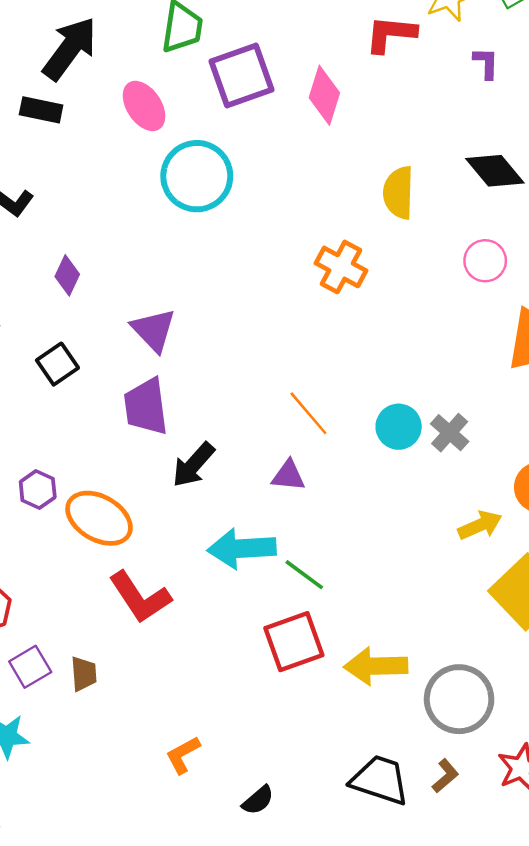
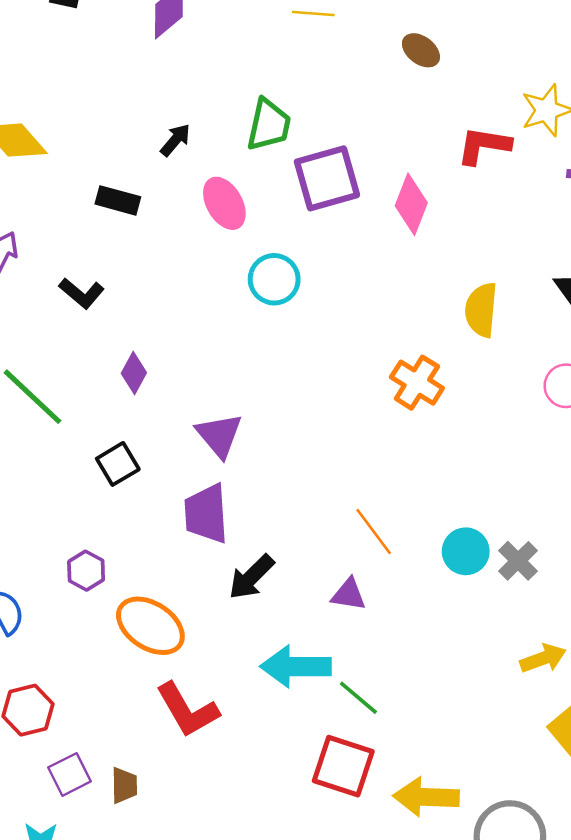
black arrow: (70, 49) -> (175, 140), moved, size x0.5
cyan circle: (197, 176) -> (274, 279), size x0.7
purple hexagon: (38, 489) -> (86, 571), moved
red square: (294, 642) -> (343, 766), turned 34

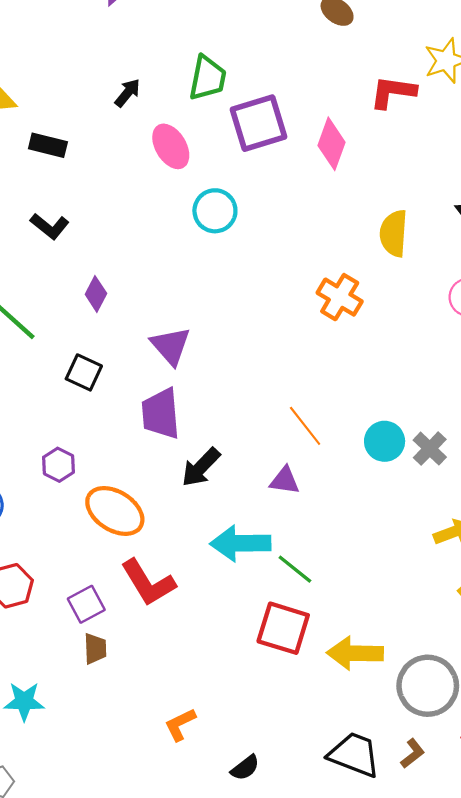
black rectangle: (118, 200) -> (48, 145), moved
black square: (118, 464) -> (84, 372), turned -33
purple square: (69, 774) -> (86, 604), moved

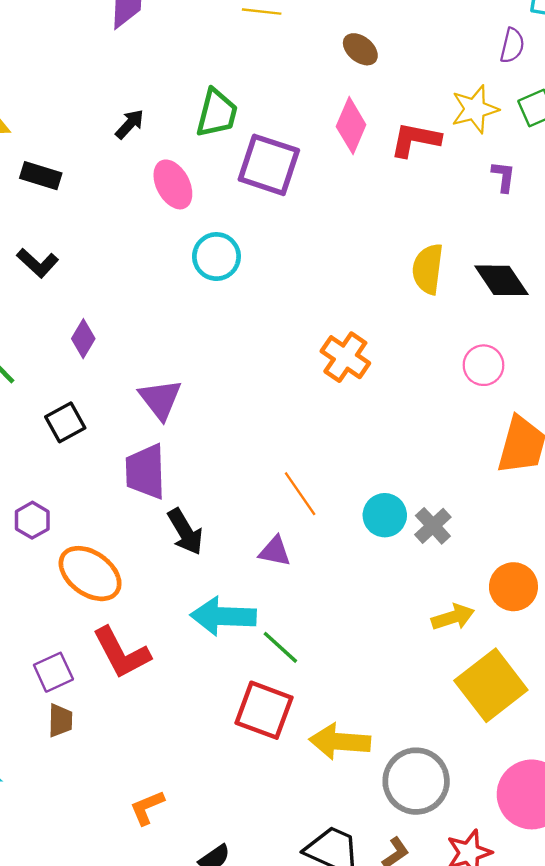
purple square: (259, 123) -> (269, 165), turned 32
pink diamond: (332, 144) -> (351, 126), moved
yellow semicircle: (394, 233) -> (428, 269), moved
black square: (84, 372) -> (65, 422), turned 33
black arrow: (201, 467) -> (185, 532), turned -78

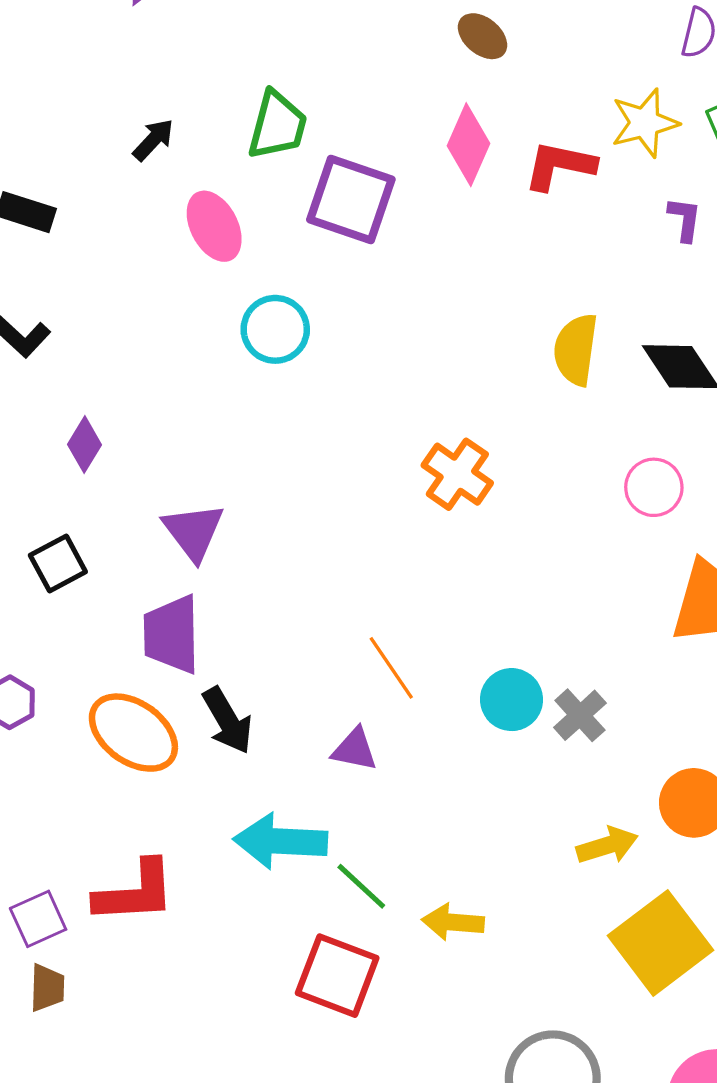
orange ellipse: (90, 574) -> (133, 733), moved
red L-shape: (121, 653) -> (135, 892), turned -66
yellow arrow: (340, 742) -> (453, 922), moved, size x0.7

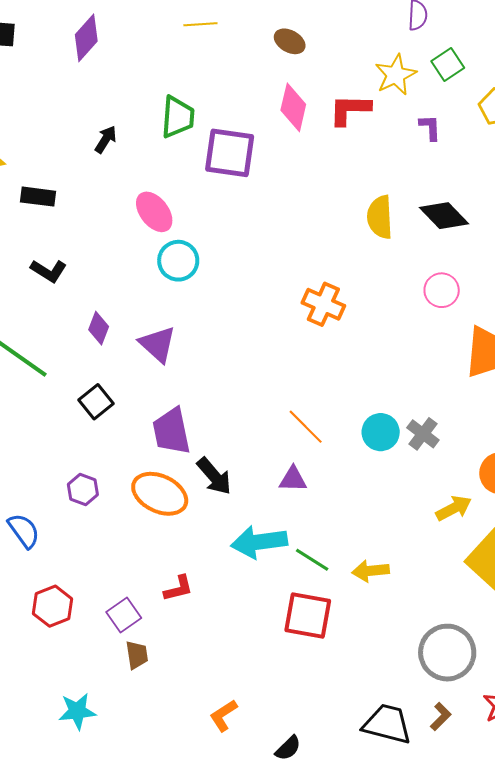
pink ellipse: (214, 226) -> (154, 212), moved
cyan circle: (275, 329) -> (178, 261), moved
purple triangle: (193, 532) -> (158, 344), moved
red L-shape: (135, 892) -> (178, 588), size x0.6

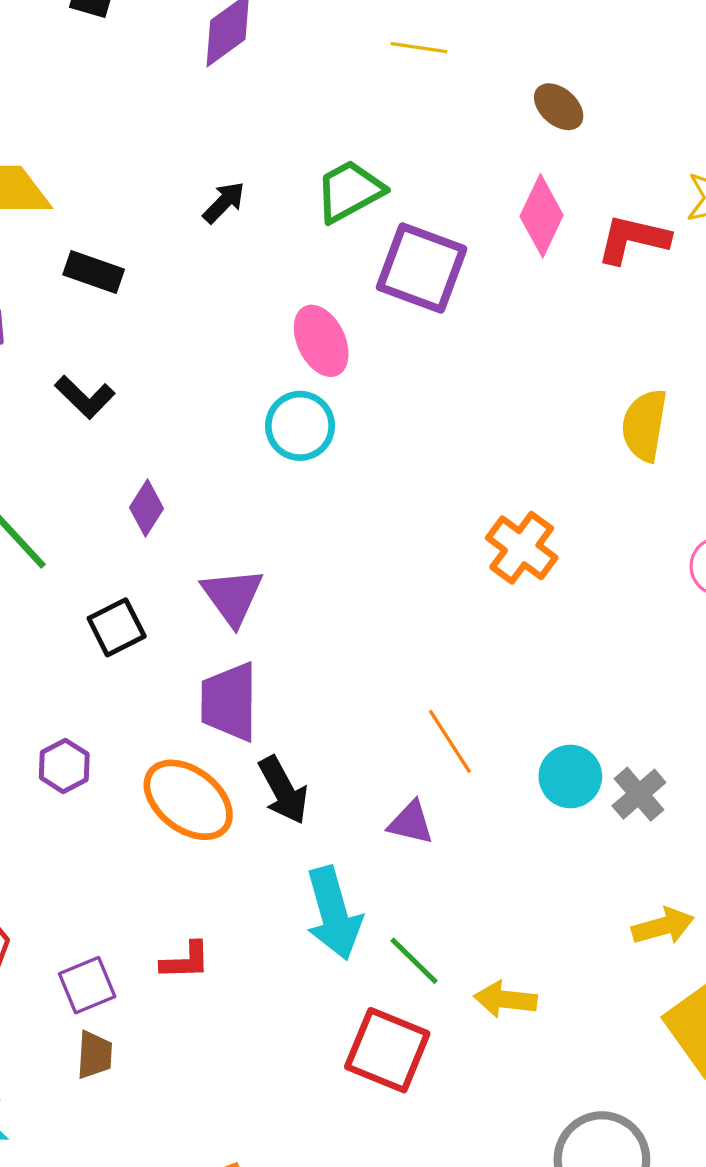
green trapezoid: (178, 117) -> (349, 191), turned -135
pink ellipse: (154, 212) -> (321, 341), moved
purple triangle: (158, 344) -> (232, 596), moved
cyan arrow: (259, 542) -> (334, 913), turned -110

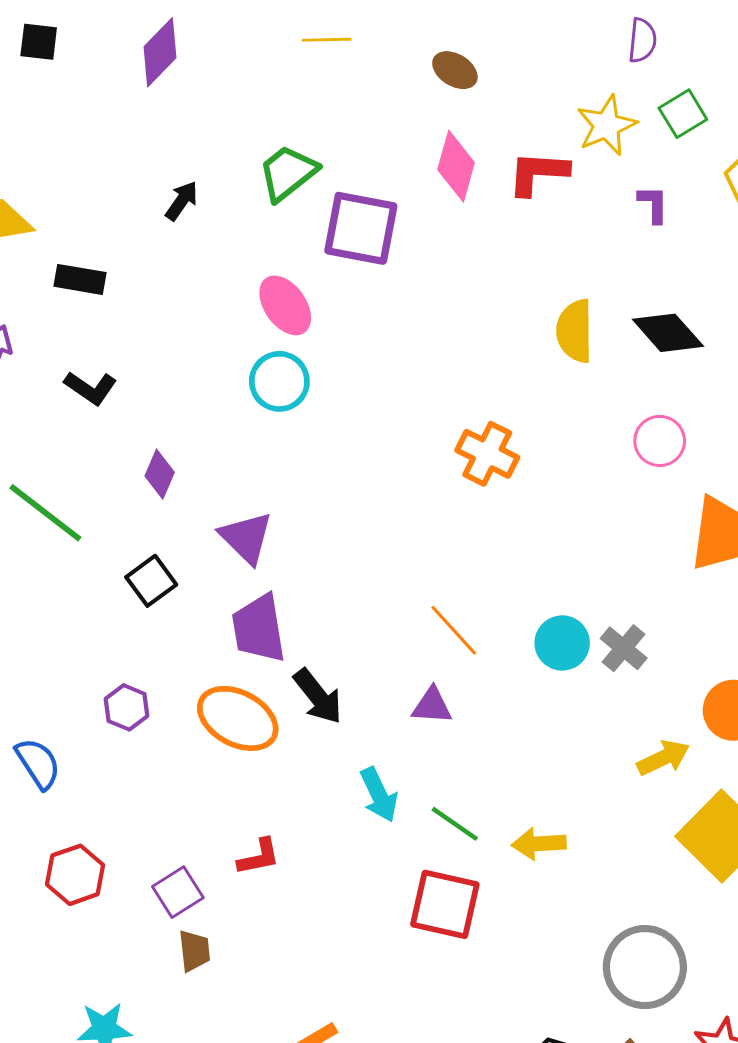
cyan arrow: (334, 913) -> (379, 795), size x0.7

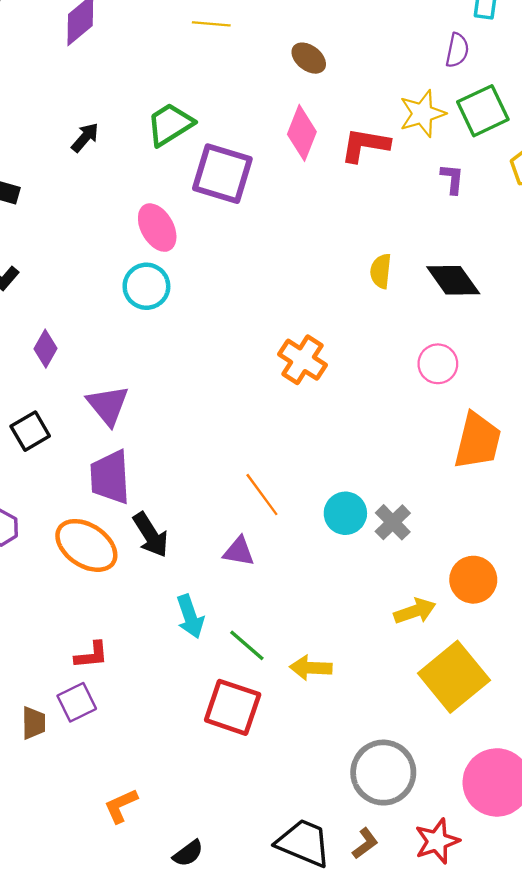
green square: (683, 114) -> (483, 111), size x1.4
yellow semicircle: (575, 331) -> (381, 271), size x0.7
purple square: (178, 892) -> (77, 702), moved

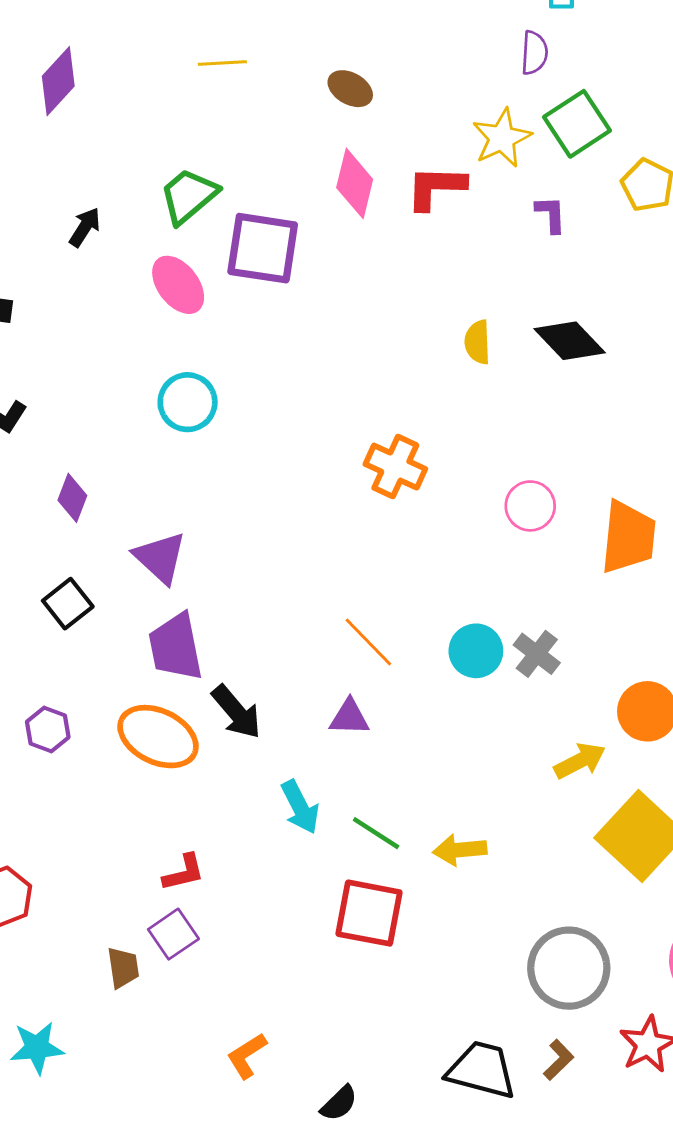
pink ellipse: (157, 228) -> (178, 285), moved
pink circle: (438, 364) -> (530, 506), moved

